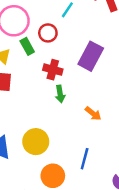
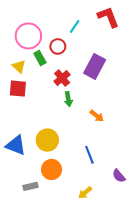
red cross: (53, 70) -> (62, 78), turned 35
blue line: (85, 159) -> (89, 155), turned -36
orange circle: (53, 176) -> (52, 169), moved

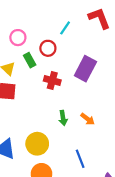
pink circle: (28, 36) -> (18, 38), size x0.6
red cross: (62, 78) -> (52, 80), turned -35
green arrow: (68, 99) -> (63, 118), moved

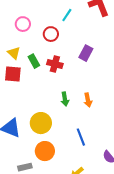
green rectangle: (30, 60) -> (34, 61), moved
purple rectangle: (85, 69) -> (86, 53), size x0.7
orange arrow: (88, 119) -> (88, 100), turned 40

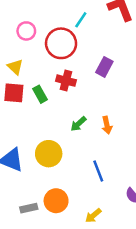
red circle: (51, 34) -> (61, 43), size x1.6
green rectangle: (34, 61) -> (40, 94), moved
green arrow: (65, 99) -> (78, 124), turned 56
orange circle: (45, 151) -> (56, 201), moved

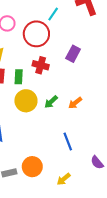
green rectangle: (40, 94) -> (19, 77), turned 32
orange arrow: (107, 125) -> (75, 103), turned 64
yellow circle: (49, 154) -> (26, 101), moved

